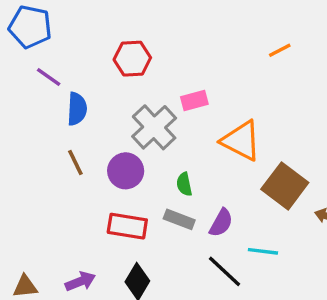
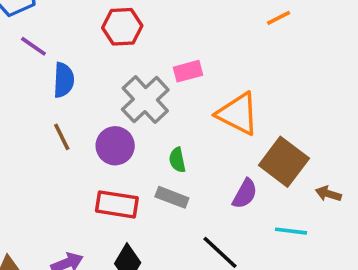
purple semicircle: (221, 223) -> (245, 194), moved
cyan line: (263, 251) -> (291, 231), moved

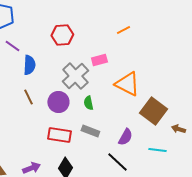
orange line: (279, 18) -> (123, 30), moved
green semicircle: (177, 160) -> (88, 103), moved
purple semicircle: (245, 194) -> (125, 137), moved

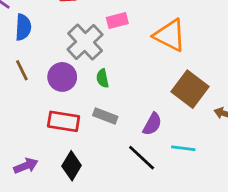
orange triangle: (127, 84) -> (170, 35), moved
cyan line: (157, 150) -> (183, 148), moved

